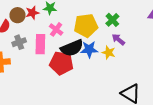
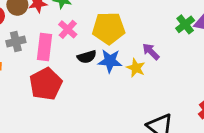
green cross: (112, 20) -> (185, 24), moved
black semicircle: (72, 48) -> (87, 57), size x0.6
red pentagon: (61, 63) -> (46, 84), moved, turned 30

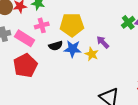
pink cross: (68, 29) -> (42, 25), turned 32
pink rectangle: (45, 47) -> (25, 38), turned -66

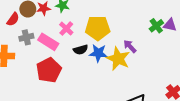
pink cross: (42, 25) -> (66, 29), turned -32
yellow star: (92, 54) -> (118, 59), size x1.6

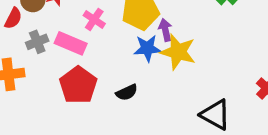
purple arrow: (130, 46) -> (165, 30), moved, turned 40
black semicircle: (81, 50) -> (127, 92), moved

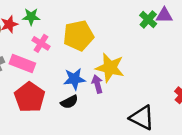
purple arrow: (165, 30) -> (97, 84), moved
blue star: (147, 48) -> (74, 79), moved

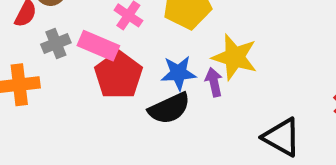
red pentagon: (30, 97) -> (118, 75), moved
black semicircle: (69, 102) -> (169, 108), size x1.5

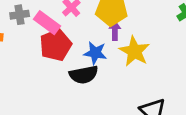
purple arrow: (214, 82) -> (115, 31), moved

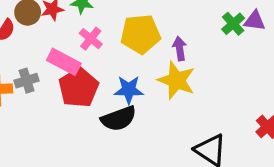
gray cross: (20, 15) -> (27, 81), moved
purple arrow: (115, 31) -> (180, 48), moved

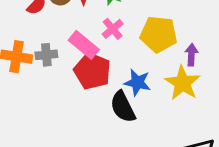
red pentagon: (79, 88) -> (92, 71), turned -30
black semicircle: (119, 119) -> (123, 107), turned 72

